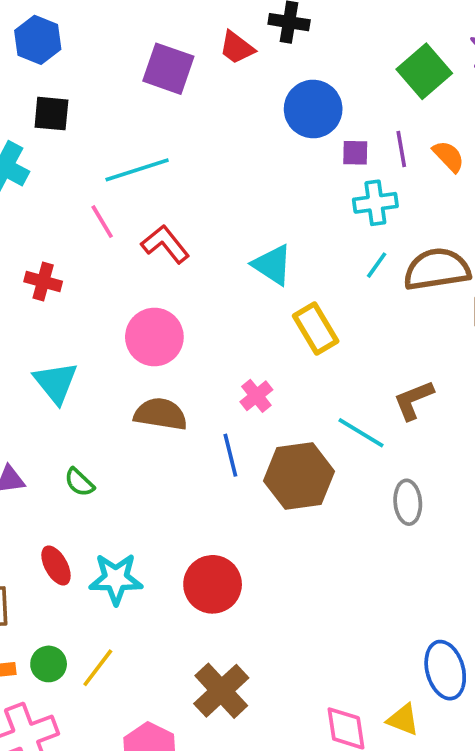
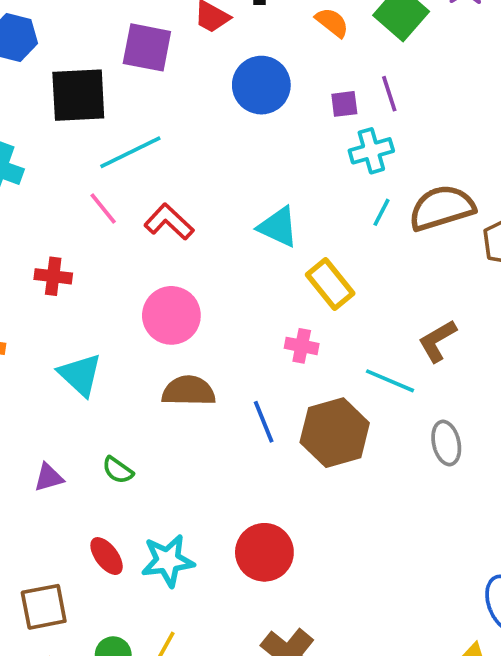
blue circle: (313, 109) -> (261, 85), moved
black square: (51, 114) -> (78, 95), moved, size x1.6
orange semicircle: (448, 156) -> (332, 22), moved
pink cross: (256, 396) -> (302, 346), moved, turned -32

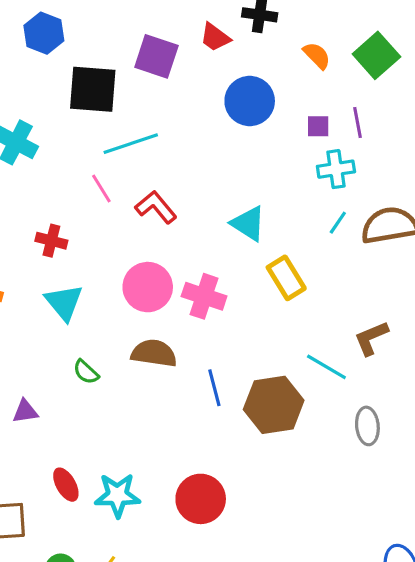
pink cross: (302, 346) -> (204, 296), moved, size x1.5
cyan triangle: (80, 375) -> (64, 302), moved
green semicircle: (118, 470) -> (86, 372), moved

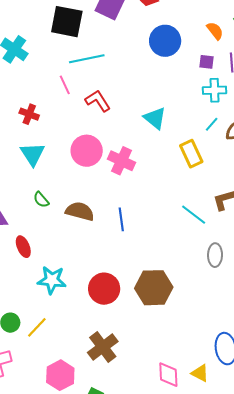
orange semicircle: (317, 55) -> (215, 31), moved
yellow rectangle: (286, 278) -> (191, 154), moved
brown semicircle: (154, 353) -> (80, 211), moved
brown hexagon: (274, 405) -> (154, 288), moved
red ellipse: (66, 485) -> (23, 247), moved

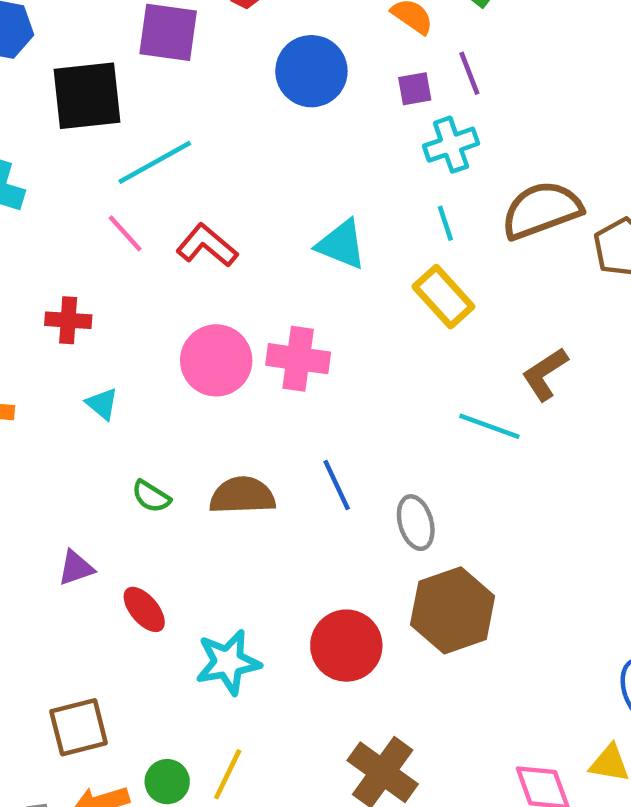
cyan line: (212, 124) -> (445, 223), moved, turned -42
cyan triangle: (33, 154) -> (102, 404), size x0.6
gray ellipse: (215, 255) -> (416, 523), moved

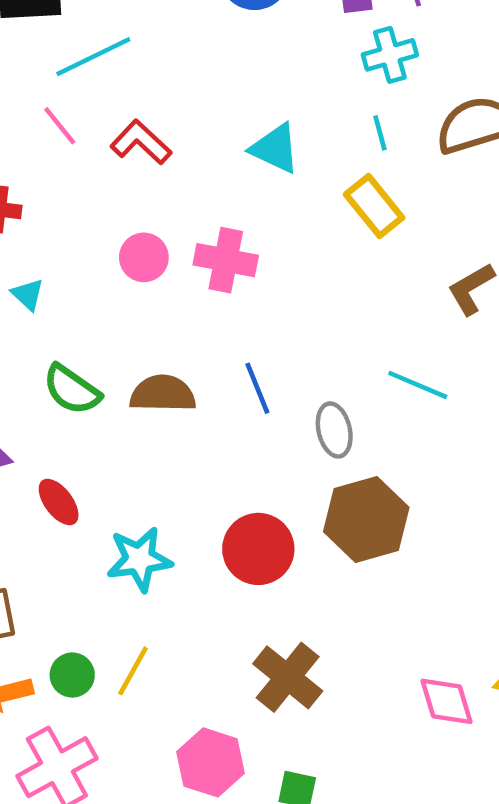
pink circle: (216, 360) -> (144, 257), size x0.7
cyan line: (489, 426) -> (418, 385), moved
green semicircle: (151, 496) -> (72, 390), size x1.5

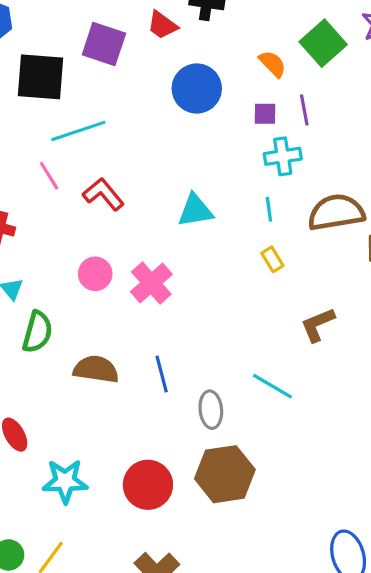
cyan triangle: (275, 148) -> (195, 211), turned -42
yellow rectangle: (374, 206) -> (272, 259), moved, size x0.6
pink cross: (226, 260) -> (151, 283), turned 30
green semicircle: (72, 390) -> (37, 332), moved, turned -117

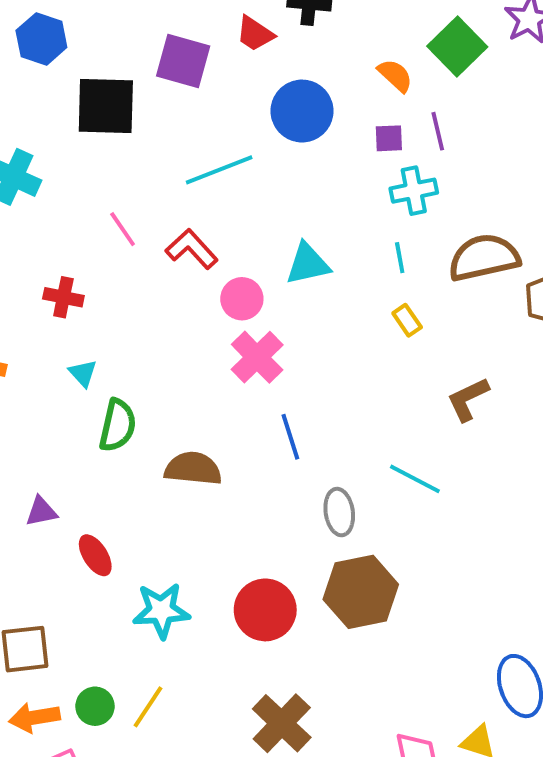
cyan line: (78, 131) -> (219, 170), moved
pink circle: (95, 274) -> (242, 299), moved
blue line: (162, 374) -> (290, 437), moved

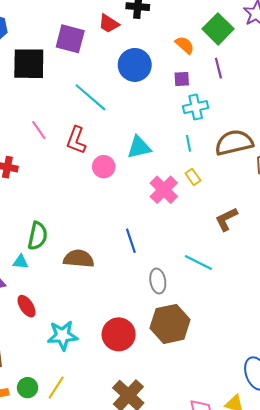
purple line: (438, 131) -> (218, 68), moved
cyan line: (219, 170) -> (90, 97), turned 63
red L-shape: (192, 249) -> (76, 140), turned -116
pink cross: (257, 357) -> (164, 190), moved
cyan triangle: (83, 373) -> (21, 262), moved, turned -42

